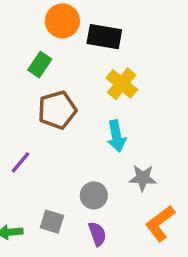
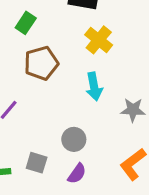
gray star: (143, 178) -> (133, 110), moved
purple semicircle: (97, 234) -> (77, 174), turned 55

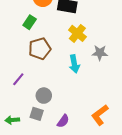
gray star: (133, 110) -> (100, 53), moved
gray circle: (74, 139) -> (44, 96), moved

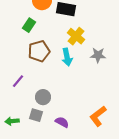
cyan arrow: (74, 64) -> (67, 57), moved
purple semicircle: (63, 121) -> (62, 122), turned -96

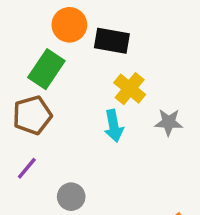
green rectangle: (29, 25) -> (46, 69), size x1.5
brown pentagon: (39, 51) -> (32, 115), moved

